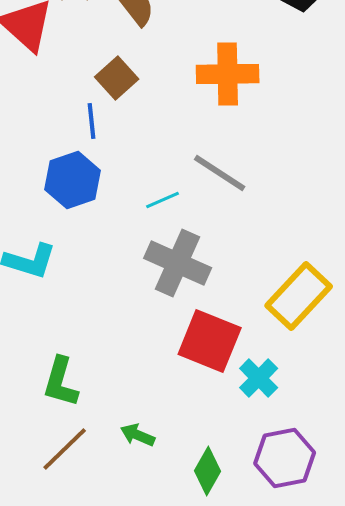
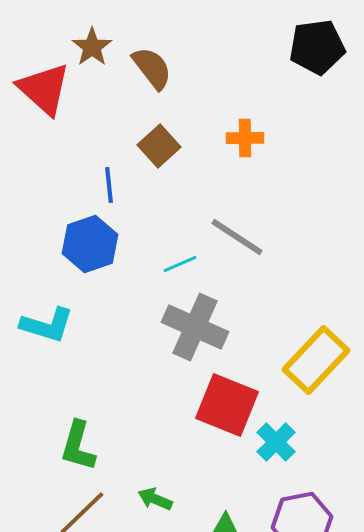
orange cross: (228, 74) -> (245, 138), size x0.6
brown square: (117, 78) -> (159, 146), moved

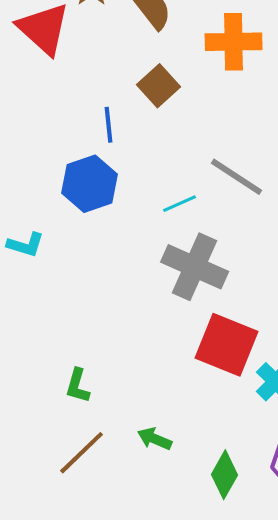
orange cross: (245, 138) -> (234, 42), moved, size x1.5
cyan L-shape: (47, 325) -> (26, 245), moved, size x0.7
green L-shape: (78, 446) -> (78, 386), size x0.7

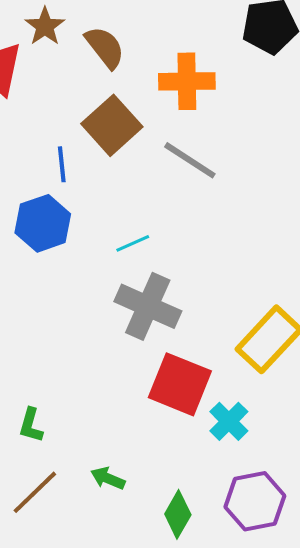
brown square: (159, 86) -> (112, 125), size x1.4
gray line: (237, 177) -> (190, 160), moved

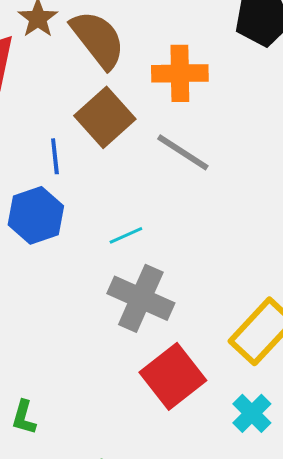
brown semicircle: (105, 47) -> (98, 39), size x1.4
red square: (180, 384) -> (173, 376), turned 30
cyan cross: (229, 421) -> (252, 413), moved

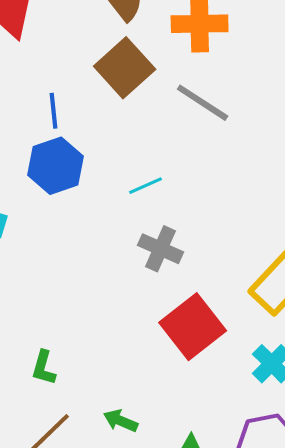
blue line: (55, 156) -> (54, 111), moved
gray cross: (141, 298) -> (161, 249), size x0.7

